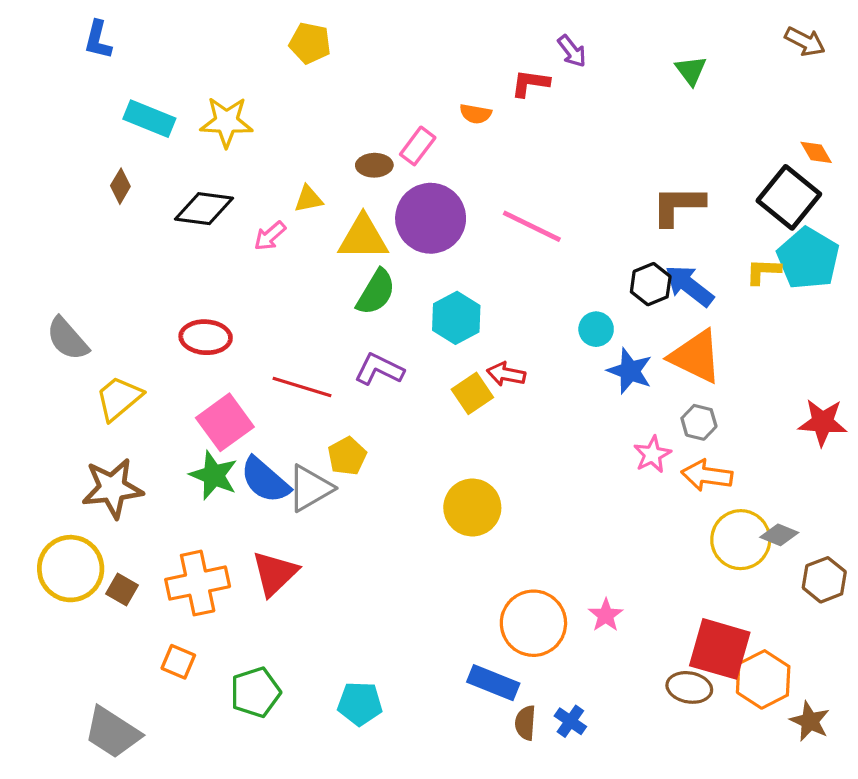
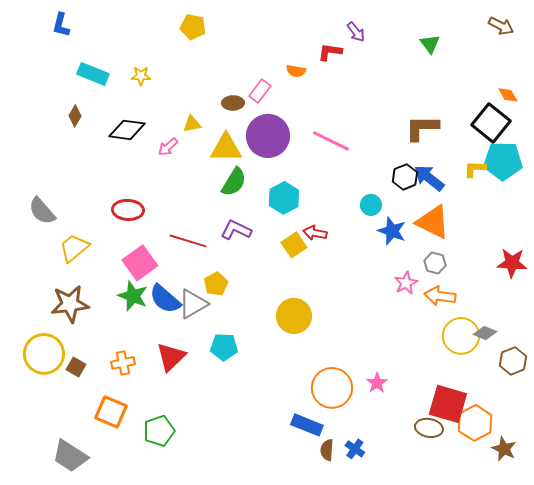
yellow star: (226, 122) -> (141, 76), size x0.6
cyan pentagon: (808, 258) -> (503, 161), turned -30
orange cross: (198, 583) -> (123, 363), size x0.6
orange square: (178, 662) -> (111, 412), size x1.5
cyan pentagon: (360, 704) -> (224, 347), moved

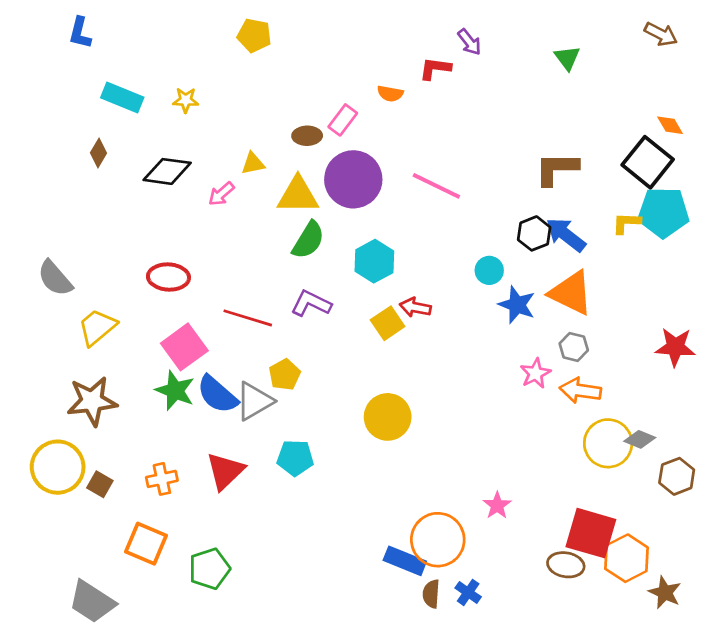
orange circle: (332, 388) -> (438, 540), moved

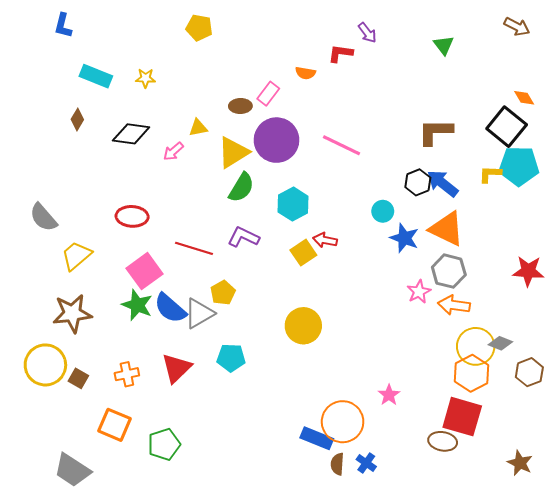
yellow triangle: (298, 195) -> (233, 152), turned -32
gray hexagon: (574, 347) -> (449, 271), size x1.5
orange hexagon: (627, 558) -> (471, 373), moved

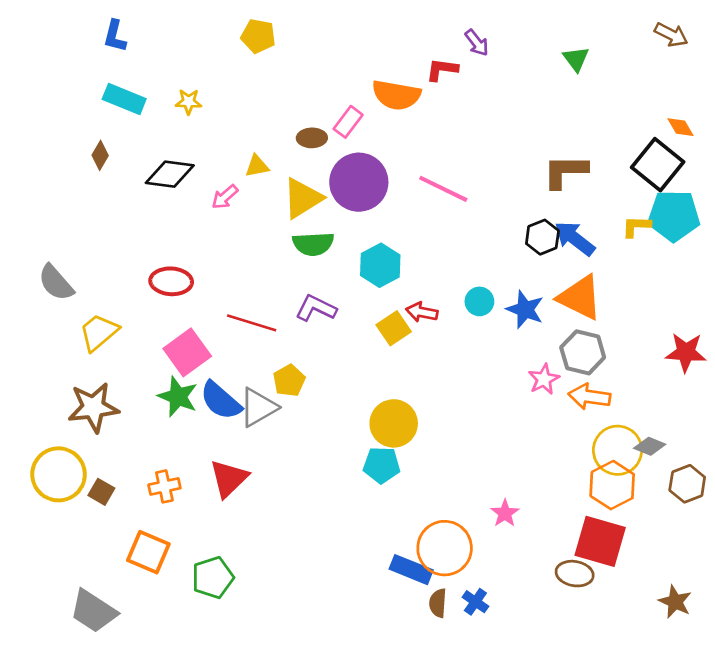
blue L-shape: (63, 26) -> (115, 36), moved
orange semicircle: (305, 73) -> (396, 95), size x1.8
green semicircle: (241, 188) -> (313, 244), turned 56
cyan circle: (383, 211) -> (479, 301), moved
cyan pentagon: (231, 358) -> (382, 465), moved

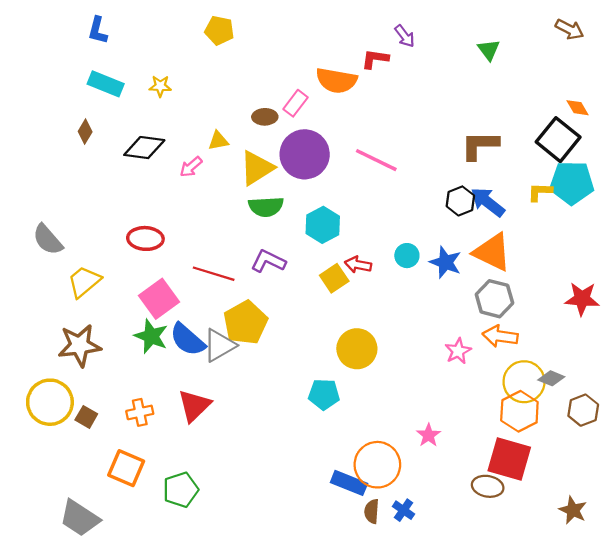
pink star: (544, 379) -> (458, 351), moved
yellow pentagon: (289, 381) -> (245, 323), size x1.6
yellow circle: (394, 423) -> (357, 349), moved

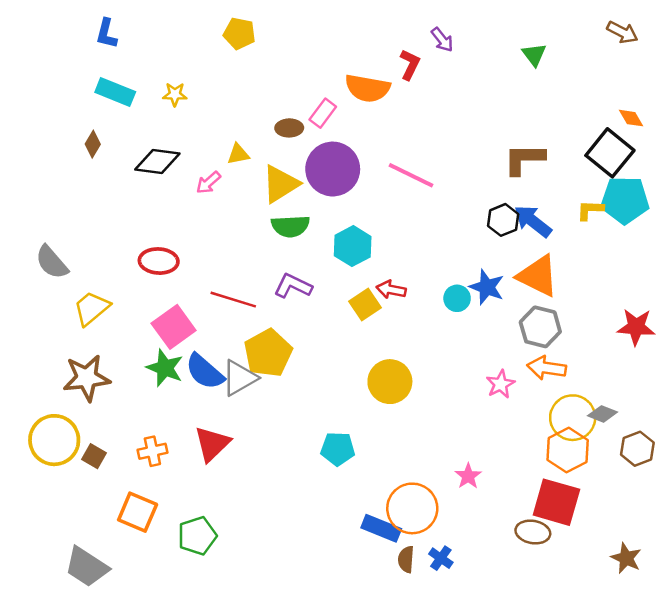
red L-shape: (375, 59) -> (410, 65), turned 108
cyan circle: (407, 256) -> (457, 298), moved
cyan pentagon: (324, 394) -> (338, 449), moved

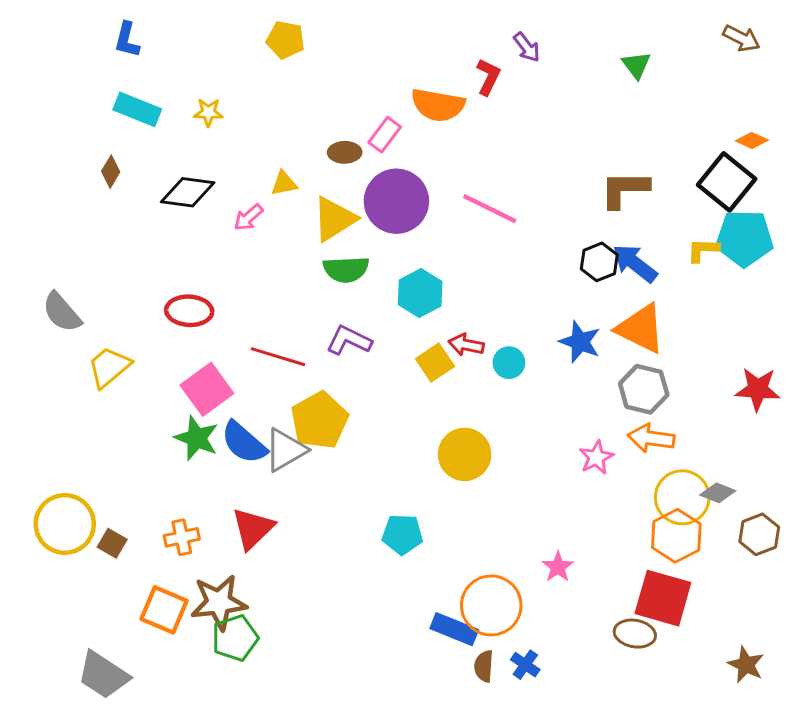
orange diamond: (631, 118) -> (752, 140), turned -35
cyan circle: (457, 298) -> (509, 363), moved
brown star: (87, 378) -> (219, 602), moved

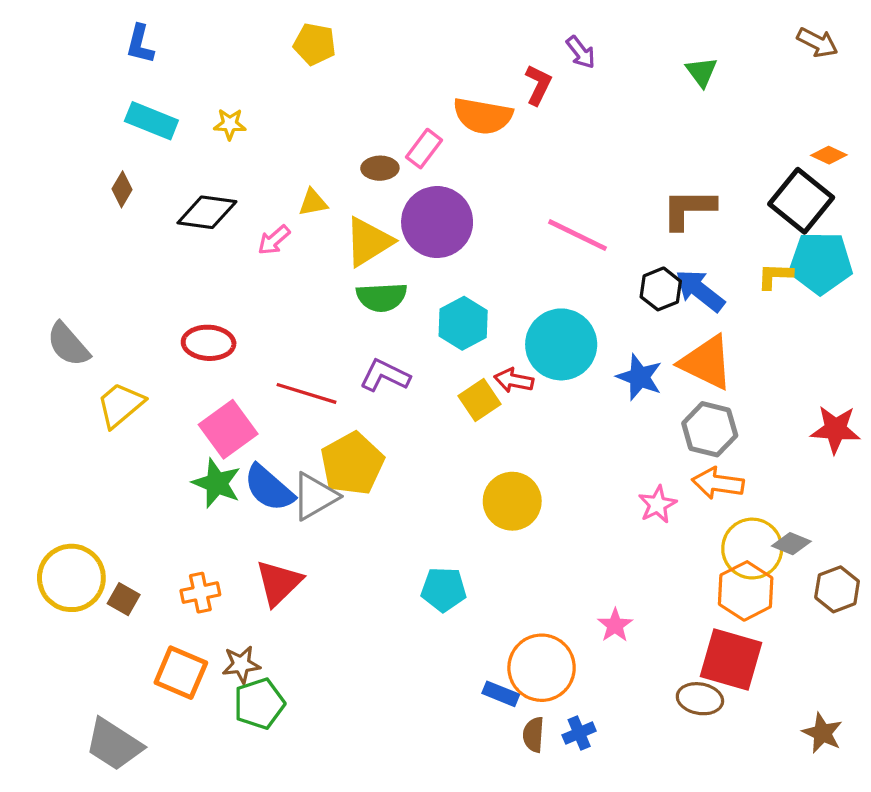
pink line: (490, 209) -> (577, 235), moved
cyan circle: (509, 363) -> (561, 344), moved, size x2.0
brown star: (219, 602) -> (241, 664), size x0.6
blue rectangle: (454, 629) -> (501, 694), size x0.7
blue cross: (525, 665) -> (579, 733), turned 32

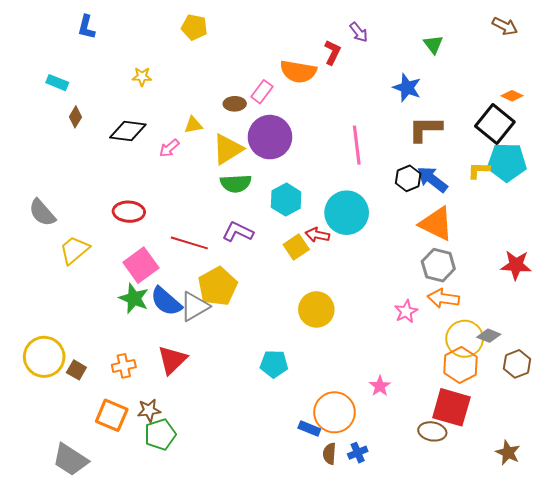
cyan rectangle: (151, 121) -> (57, 83), moved, size x0.7
pink line: (577, 235) -> (357, 145), turned 57
blue star: (640, 377) -> (407, 88), moved

